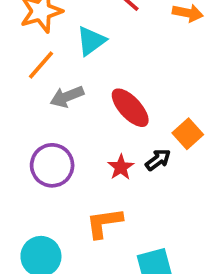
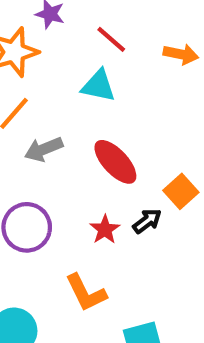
cyan triangle: (91, 41) -> (99, 86), moved, turned 48
orange L-shape: (104, 223) -> (86, 293), turned -108

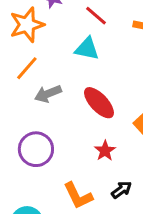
black arrow: (147, 221) -> (121, 190), moved
red star: (105, 229) -> (105, 151), moved

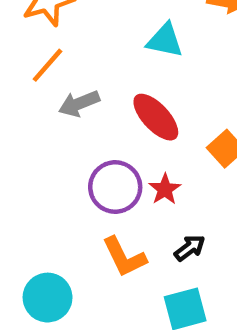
cyan triangle: (87, 49) -> (165, 40), moved
purple circle: (36, 149) -> (115, 187), moved

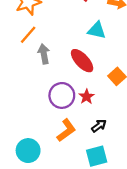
cyan triangle: (165, 40) -> (97, 30), moved
gray arrow: (79, 104) -> (44, 54), turned 102
orange L-shape: (124, 257) -> (66, 130), turned -100

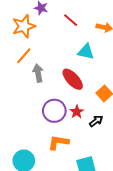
black arrow: (99, 126) -> (96, 121), moved
orange L-shape: (66, 130) -> (58, 142), turned -135

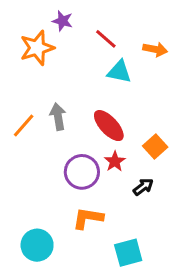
cyan triangle: (86, 52) -> (119, 72), moved
orange line: (24, 56) -> (24, 126), moved
red star: (77, 112) -> (115, 161), moved

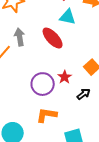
gray arrow: (58, 117) -> (20, 37), moved
red ellipse: (109, 126) -> (53, 38), moved

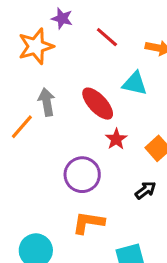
cyan triangle: (68, 17) -> (135, 83), moved
red star: (65, 77) -> (116, 139), moved

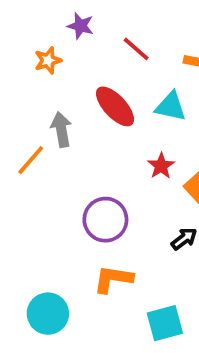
orange star: (36, 46) -> (48, 60), size x0.6
red ellipse: (98, 104) -> (115, 106), moved
red star: (116, 139) -> (161, 166), moved

